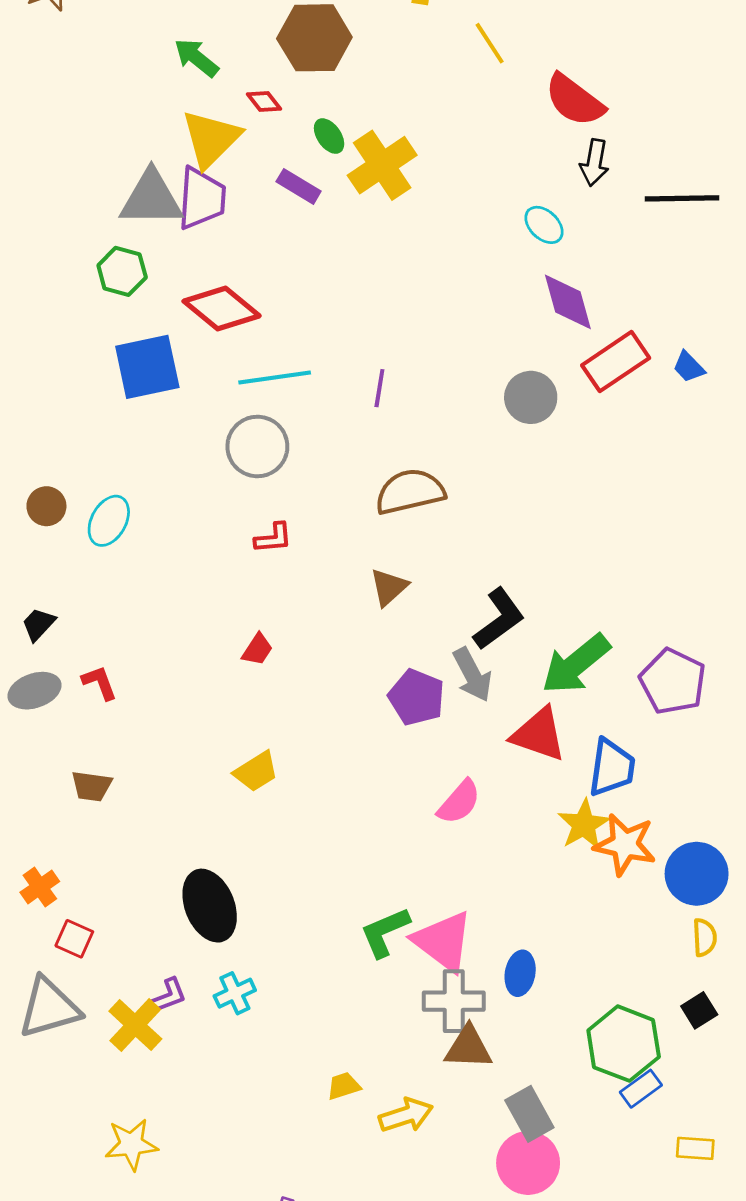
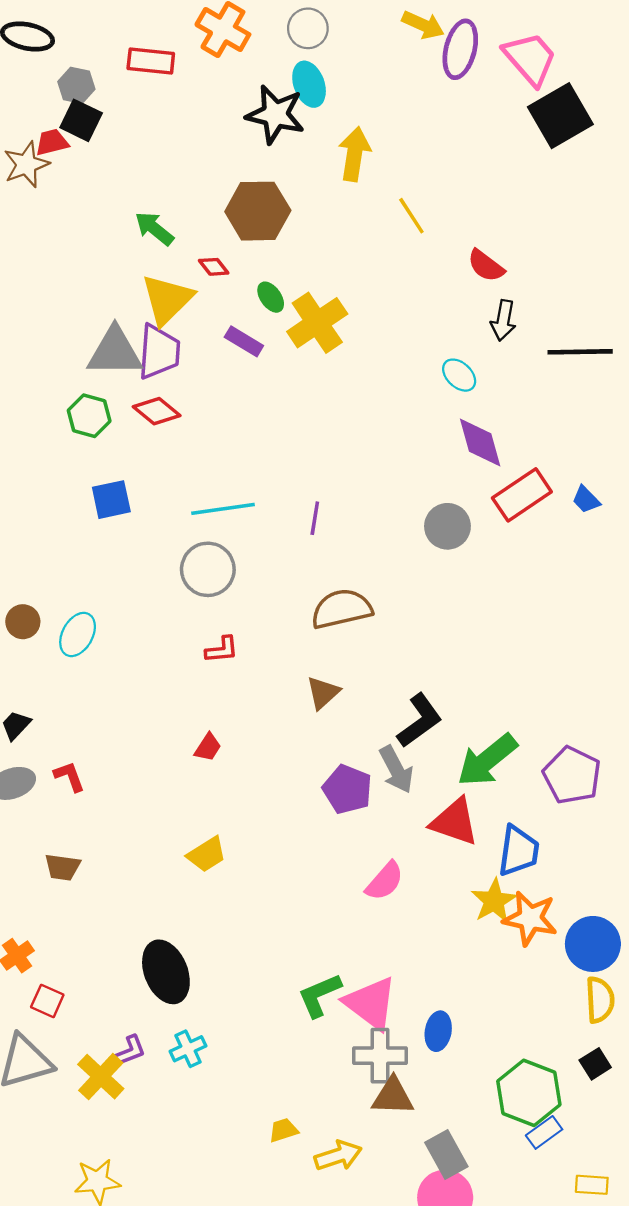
red semicircle: (575, 100) -> (486, 266), size x0.7
red diamond: (222, 309) -> (157, 411), moved, size x0.7
blue square: (147, 367) -> (111, 500), size x0.7
yellow semicircle: (705, 937) -> (600, 1000), size x1.4

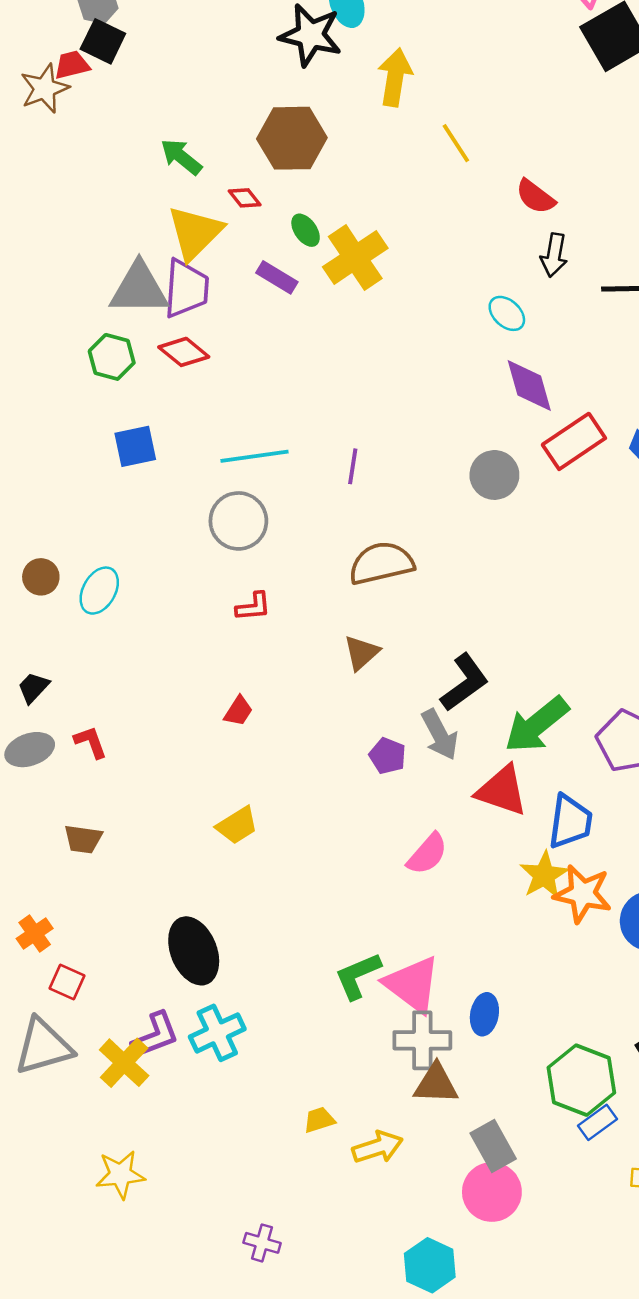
purple pentagon: (347, 789) -> (388, 756), size x0.7
cyan cross: (188, 1049) -> (217, 1033), size x1.4
purple L-shape: (130, 1051) -> (155, 1035), size x1.4

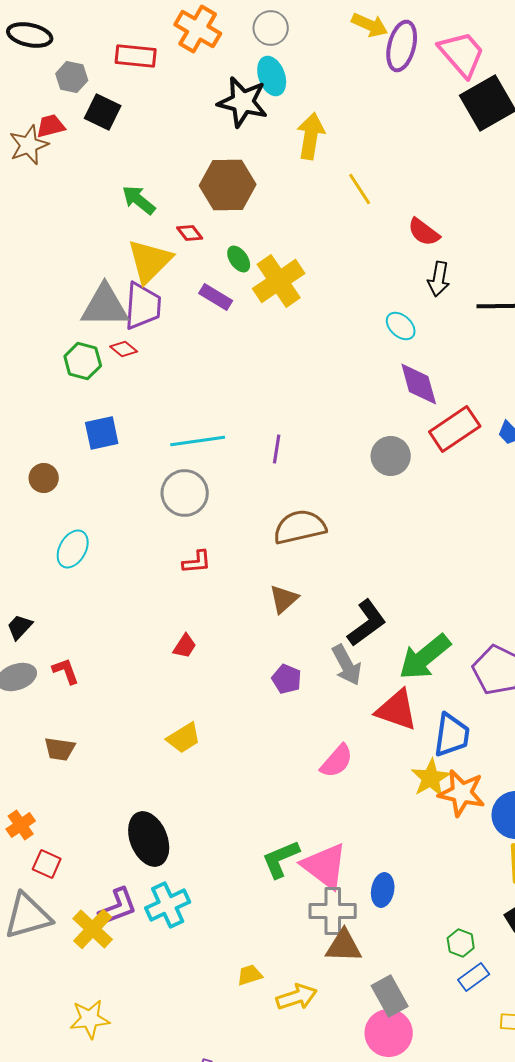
black square: (103, 41) -> (103, 112), moved
red diamond: (184, 352) -> (124, 349), moved, size x0.7
brown circle: (41, 577) -> (44, 478), moved
purple pentagon: (388, 756) -> (287, 679), moved
green hexagon: (581, 1080) -> (461, 943), size x0.5

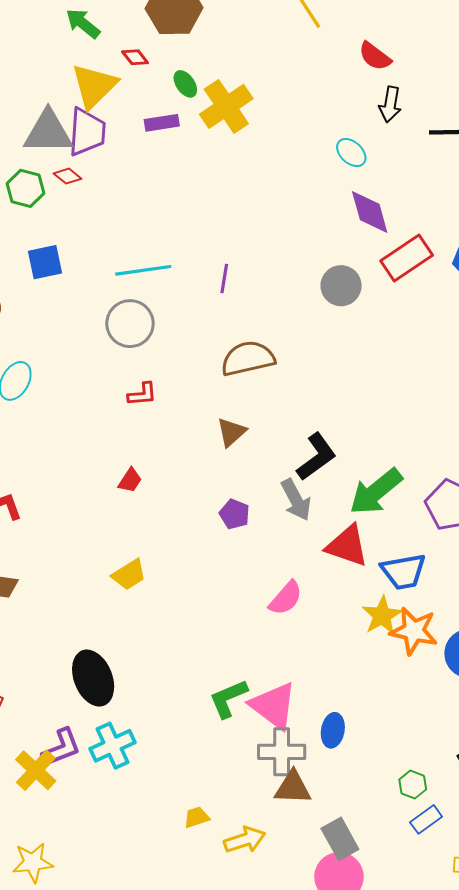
purple rectangle: (216, 297) -> (162, 123), turned -40
blue trapezoid: (452, 735) -> (404, 572), turned 72

